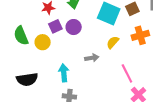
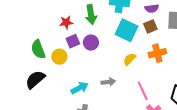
gray arrow: (92, 58) -> (108, 82), moved
cyan arrow: (64, 73) -> (80, 88), turned 66
black semicircle: (27, 79) -> (35, 79), moved, turned 145

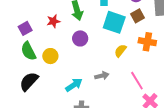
purple square: (73, 41) -> (25, 28), moved
orange cross: (157, 53) -> (147, 42), turned 30

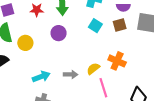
cyan square: (114, 22) -> (95, 26), size x0.6
orange cross: (147, 42) -> (117, 61), moved
yellow semicircle: (120, 51) -> (93, 69), moved

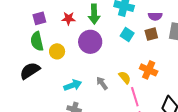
purple circle: (59, 33) -> (90, 42), size x1.5
yellow semicircle: (93, 69) -> (125, 78), turned 88
gray arrow: (71, 74) -> (102, 83), turned -128

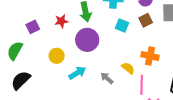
green semicircle: (37, 41) -> (15, 51), moved, turned 54
black semicircle: (30, 71) -> (21, 80), moved
cyan arrow: (73, 85) -> (77, 73), moved
pink line: (135, 97) -> (142, 85), turned 30

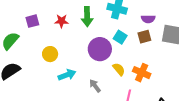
purple circle: (87, 40) -> (100, 49), moved
yellow semicircle: (128, 68) -> (119, 69), moved

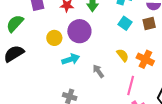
purple circle: (100, 49) -> (79, 31), moved

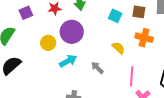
brown square: (149, 23) -> (139, 12), turned 32
orange cross: (145, 59) -> (144, 38), moved

